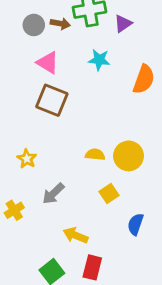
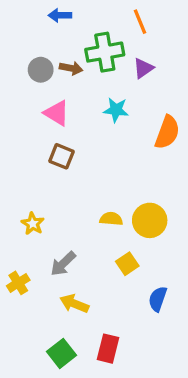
brown square: (52, 100) -> (61, 156), size x0.7
yellow arrow: (76, 235) -> (74, 304), moved

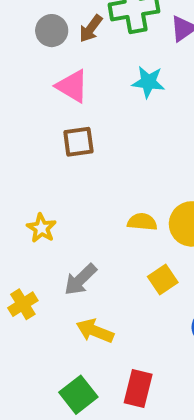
brown arrow: (71, 68) -> (91, 29), turned 115
brown square: (61, 156) -> (78, 142), turned -30

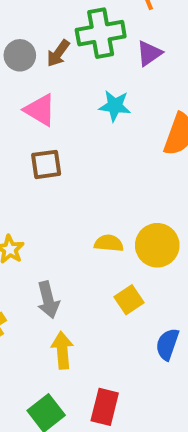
gray arrow: (80, 279) -> (48, 300), turned -60
yellow arrow: (95, 331) -> (62, 350), turned 63

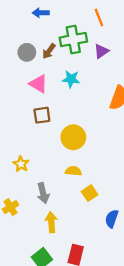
cyan star: (115, 106) -> (71, 79), moved
yellow semicircle: (109, 243) -> (73, 171), moved
yellow circle: (157, 245) -> (73, 137), moved

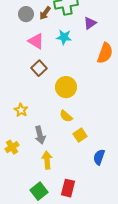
purple triangle: (101, 51) -> (90, 23), moved
brown square: (42, 115) -> (39, 68), turned -35
yellow semicircle: (73, 171) -> (66, 116), turned -144

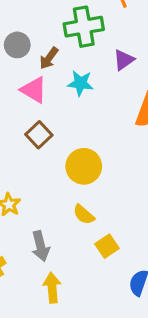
brown arrow: (45, 13) -> (49, 58), moved

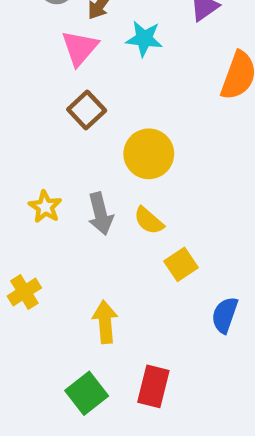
pink triangle: (34, 90) -> (80, 48), turned 40
gray arrow: (41, 246) -> (100, 214), moved

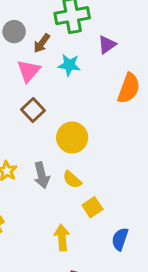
yellow arrow: (105, 322) -> (62, 238), moved

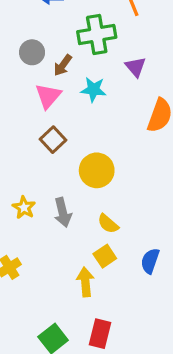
purple triangle: (107, 45) -> (136, 67), turned -36
yellow semicircle: (72, 180) -> (108, 224), moved
yellow square: (92, 207) -> (105, 256), moved
blue semicircle: (120, 239) -> (150, 261), moved

